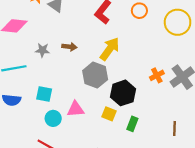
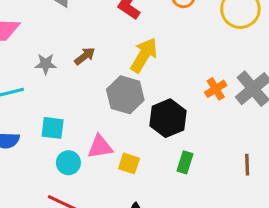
brown arrow: (69, 47) -> (85, 56), turned -40
yellow square: (109, 114) -> (129, 163), moved

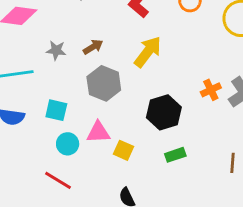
gray hexagon: (125, 95) -> (104, 83), moved
green rectangle: (185, 162) -> (175, 155), turned 48

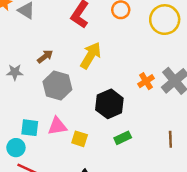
gray star: (56, 50) -> (15, 72), moved
cyan square: (56, 110) -> (30, 128), moved
cyan circle: (68, 144) -> (16, 148), moved

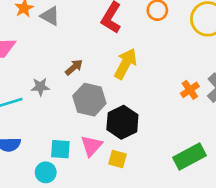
black hexagon: (109, 104) -> (122, 122), moved
pink triangle: (57, 126) -> (91, 146), turned -36
green rectangle: (123, 138) -> (190, 157), moved, size x1.6

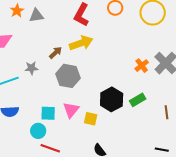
gray triangle: (50, 16) -> (36, 16), turned -35
yellow arrow: (126, 64) -> (81, 43), moved, turned 45
black hexagon: (122, 122) -> (112, 99), moved
green rectangle: (190, 157) -> (138, 100), moved, size x0.7

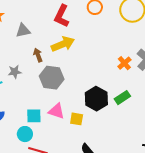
gray triangle: (36, 16) -> (23, 31), moved
brown arrow: (56, 53) -> (38, 55), turned -64
pink triangle: (71, 110) -> (57, 111), turned -48

